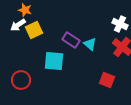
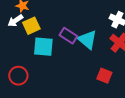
cyan triangle: (90, 44) -> (87, 40), size x1.5
cyan square: (54, 61) -> (43, 47), moved

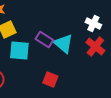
red square: (104, 76) -> (50, 80), moved

